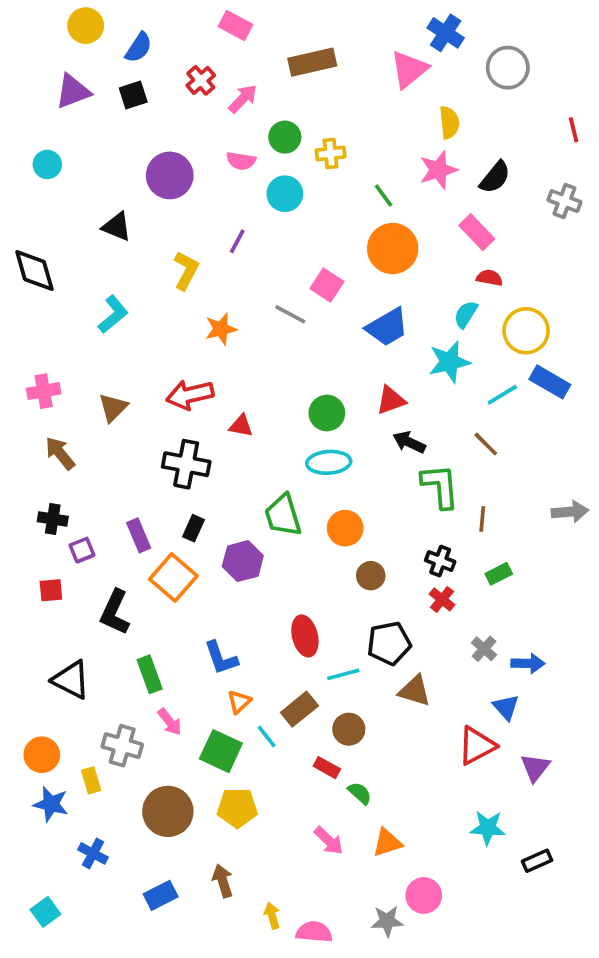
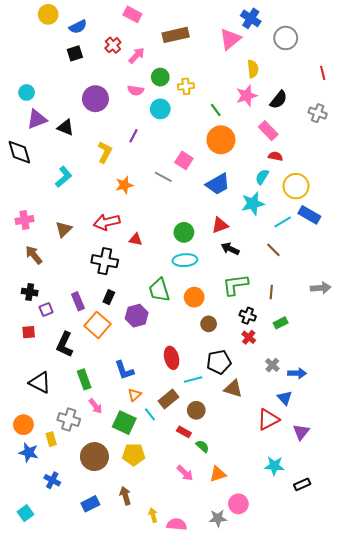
blue semicircle: (139, 48) -> (78, 27), turned 30
purple triangle: (73, 91) -> (37, 119), moved
green L-shape: (440, 486) -> (235, 285), moved, turned -92

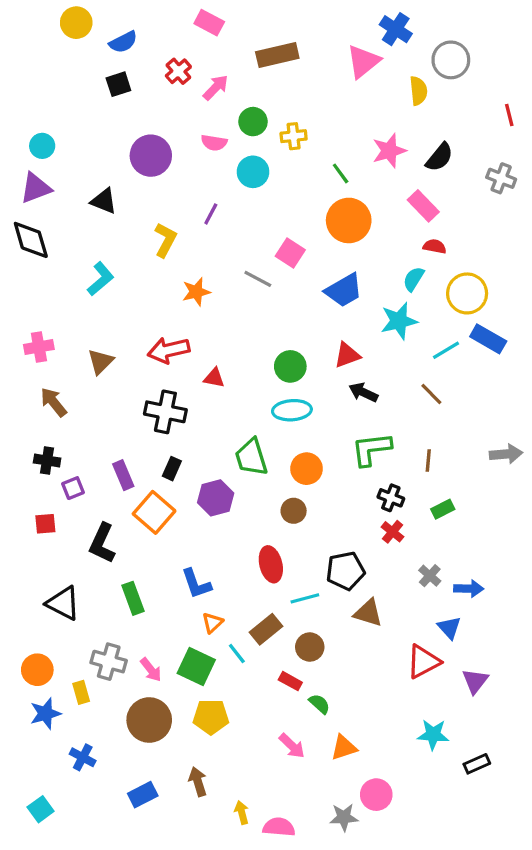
yellow semicircle: (253, 69) -> (418, 91), moved
purple triangle: (37, 119) -> (36, 188), moved
brown circle: (209, 324) -> (294, 511), moved
pink arrow: (95, 406) -> (151, 670), moved
blue star: (29, 452) -> (45, 714), turned -30

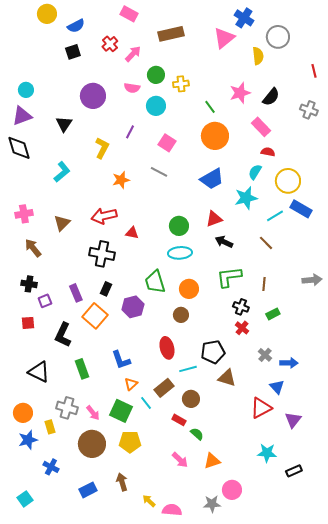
black triangle: (104, 201) -> (64, 124), turned 42
pink square: (290, 253) -> (167, 143), moved
yellow arrow: (242, 812) -> (149, 501), turned -32

